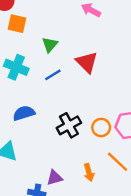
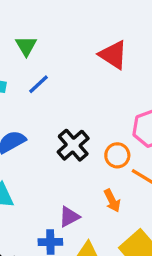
red triangle: (87, 62) -> (113, 55), moved
orange circle: (101, 127) -> (117, 155), moved

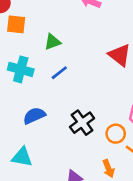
green triangle: (26, 46) -> (52, 42), turned 36

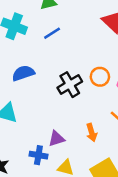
orange circle: (116, 134) -> (100, 77), moved

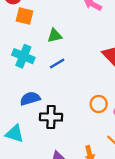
black cross: (70, 85) -> (51, 117), moved, turned 30

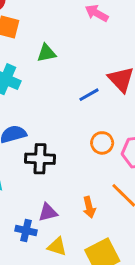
blue line: (57, 64) -> (89, 95), moved

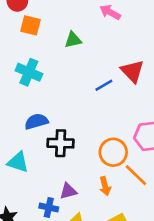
green triangle: (46, 53) -> (73, 40), moved
orange circle: (102, 143) -> (113, 152), moved, size x1.4

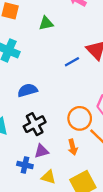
blue semicircle: (36, 121) -> (27, 90), moved
black cross: (61, 143) -> (35, 124), moved, turned -30

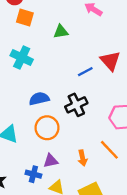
orange circle: (80, 118) -> (47, 128), moved
black cross: (35, 124) -> (76, 105), moved

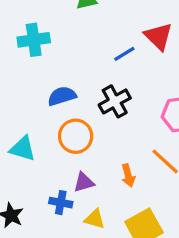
cyan cross: (22, 58) -> (34, 40), turned -30

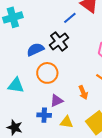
black cross: (115, 101) -> (59, 41), moved

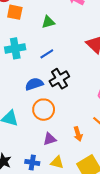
blue line: (70, 18) -> (47, 54), moved
blue cross: (44, 115) -> (32, 162), moved

